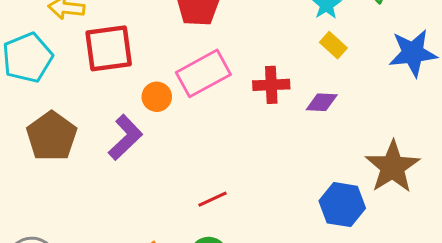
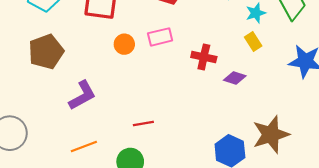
pink rectangle: (203, 73) -> (160, 37), size x0.7
purple L-shape: (125, 137) -> (82, 95), moved

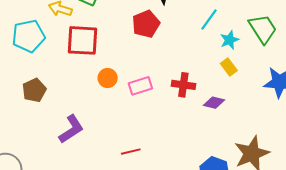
pink rectangle: (160, 37) -> (140, 86), moved
brown pentagon: (46, 52) -> (34, 90), size x0.7

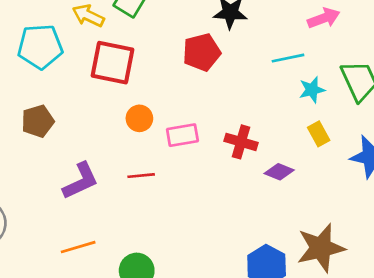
cyan line: (209, 19) -> (288, 58), turned 35
yellow rectangle: (229, 67) -> (319, 134), moved
red line: (131, 152) -> (141, 176), moved

